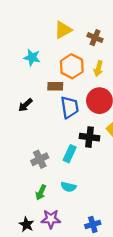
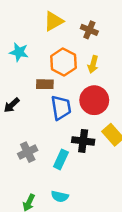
gray cross: (40, 159) -> (28, 152), moved

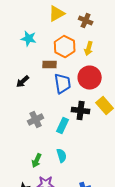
cyan semicircle: (60, 196) -> (62, 156), turned -120

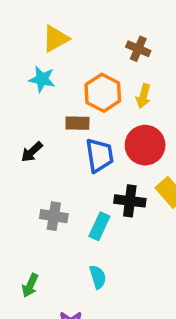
yellow triangle: (57, 14) -> (55, 39), moved
gray cross: (36, 120) -> (54, 216), turned 35
green arrow: (37, 160) -> (30, 285), moved

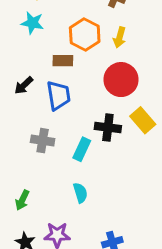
blue trapezoid: (99, 155) -> (59, 96), moved

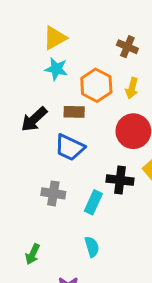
cyan star: (32, 23) -> (56, 69), moved
black arrow: (24, 85) -> (34, 119), moved, size x1.4
blue trapezoid: (59, 96) -> (70, 147), turned 124

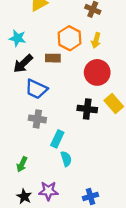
cyan star: (56, 69) -> (17, 38), moved
blue trapezoid: (70, 147) -> (36, 89), moved
cyan rectangle: (93, 202) -> (57, 139), moved

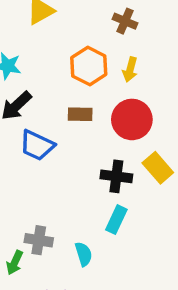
brown rectangle: (53, 58) -> (80, 114), moved
gray cross: (37, 119) -> (39, 240), moved
cyan rectangle: (57, 139) -> (116, 220), moved

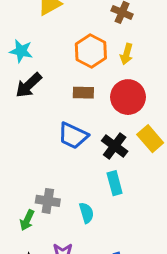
blue trapezoid: (37, 145) -> (73, 136), moved
black cross: (116, 176) -> (115, 146), turned 30
cyan rectangle: (116, 220) -> (115, 183), turned -40

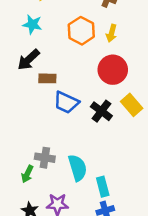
cyan star: (21, 51) -> (32, 24), moved
brown rectangle: (83, 93) -> (47, 78), moved
cyan rectangle: (115, 183) -> (103, 187), moved
cyan semicircle: (86, 213) -> (78, 168), size x1.5

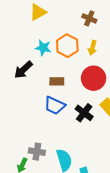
cyan star: (32, 24) -> (43, 48), moved
brown rectangle: (47, 78) -> (57, 81), moved

